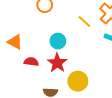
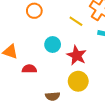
red star: (57, 63) -> (77, 55), moved

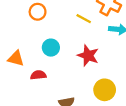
cyan circle: (53, 45) -> (51, 48), moved
yellow circle: (78, 81) -> (105, 90), moved

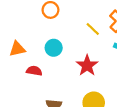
orange triangle: (16, 58) -> (17, 49), turned -42

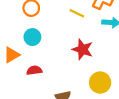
cyan circle: (54, 48) -> (32, 37), moved

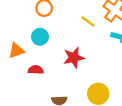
red star: (83, 49) -> (74, 58), moved, turned 30

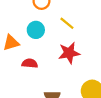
yellow line: (88, 21) -> (67, 23), moved

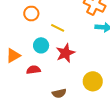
cyan circle: (36, 30) -> (41, 45), moved

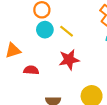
cyan circle: (41, 45) -> (45, 30), moved

